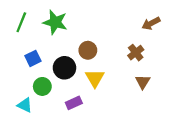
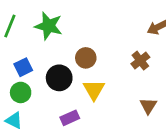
brown triangle: (143, 82) -> (148, 106), moved
green circle: (42, 86) -> (21, 92), moved

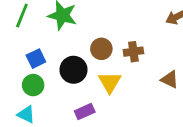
brown cross: (140, 61) -> (133, 52), moved, turned 30
brown triangle: (148, 106) -> (170, 79), moved, turned -36

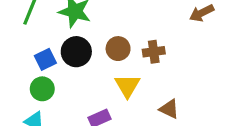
black circle: (74, 70) -> (76, 52), moved
brown triangle: (170, 79) -> (169, 109), moved

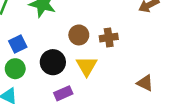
black circle: (76, 52) -> (53, 62), moved
brown triangle: (169, 109) -> (145, 83), moved

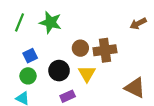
brown cross: (109, 38) -> (105, 50), size x1.5
brown triangle: (145, 83) -> (135, 88), size x1.5

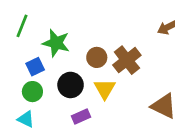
green star: (50, 22) -> (56, 43), moved
brown cross: (105, 50) -> (127, 60), turned -30

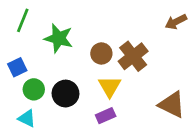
blue square: (35, 67) -> (17, 67), moved
black circle: (71, 85) -> (65, 94), moved
purple rectangle: (81, 116) -> (106, 116), moved

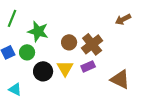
yellow triangle: (110, 87) -> (65, 68), moved
green circle: (34, 89) -> (27, 52), moved
purple rectangle: (106, 116) -> (88, 66), moved

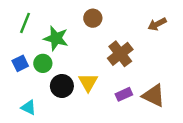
brown circle: (69, 42) -> (93, 18), moved
purple rectangle: (88, 66) -> (124, 94), moved

